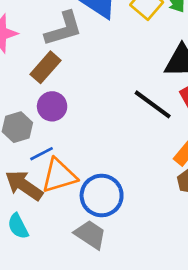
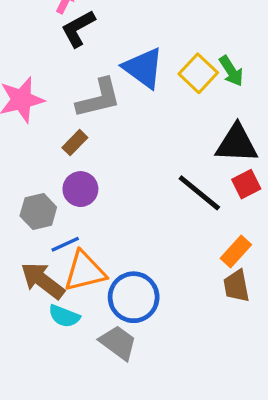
brown rectangle: (45, 67) -> (75, 143), size x0.7
cyan semicircle: (18, 226) -> (64, 316), moved, turned -44

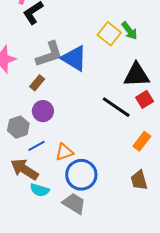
blue triangle: (143, 68) -> (74, 58), moved
orange triangle: (85, 271) -> (64, 152), moved, size x0.7
brown trapezoid: (236, 286) -> (139, 180), moved

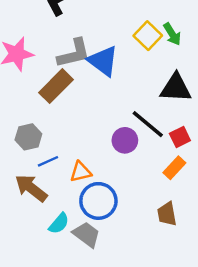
brown rectangle: (37, 83) -> (56, 86), size x1.8
red square: (145, 99) -> (180, 137), moved
purple circle: (43, 111) -> (125, 140), moved
cyan semicircle: (40, 190) -> (59, 223), moved, turned -72

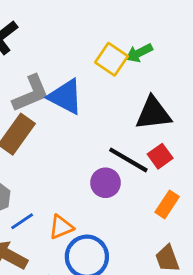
green arrow: (172, 34) -> (139, 53), turned 105
red square: (180, 137) -> (160, 156), moved

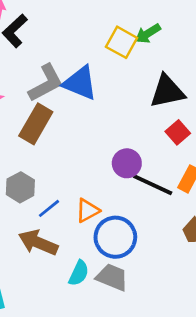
black line: (128, 160) -> (153, 185), moved

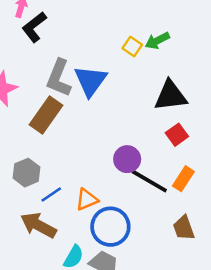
yellow square: (122, 42) -> (132, 47), size x0.7
gray L-shape: (46, 83) -> (59, 78), turned 135
blue triangle: (80, 83) -> (90, 81), turned 39

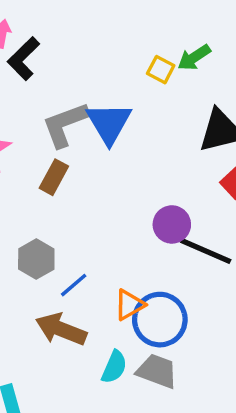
gray L-shape: (59, 78) -> (65, 124), turned 54
brown rectangle: (46, 115) -> (54, 177), size x0.7
orange triangle: (87, 200) -> (129, 305), moved

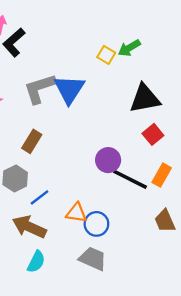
brown rectangle: (54, 177) -> (32, 141), moved
orange triangle: (129, 305) -> (76, 213), turned 35
blue circle: (160, 320) -> (96, 224), size x0.7
cyan semicircle: (114, 367) -> (36, 262), moved

